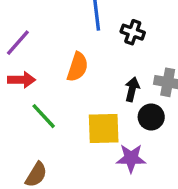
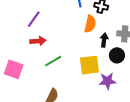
orange semicircle: (78, 67) -> (90, 24), moved
green line: (44, 116) -> (53, 61), turned -72

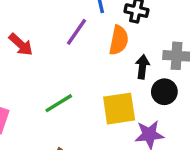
purple line: (34, 19) -> (76, 32), moved
red arrow: (38, 41) -> (21, 44), moved, turned 49

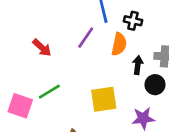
green line: (59, 103) -> (49, 92), moved
yellow square: (119, 109) -> (104, 99), moved

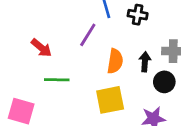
orange semicircle: (119, 44) -> (115, 61), moved
green line: (49, 92) -> (57, 80), moved, turned 35

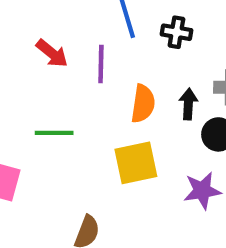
purple line: (88, 35) -> (101, 64), turned -30
red arrow: (41, 48) -> (52, 53), moved

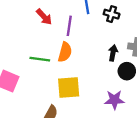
orange semicircle: (143, 104) -> (65, 52), moved
yellow square: (136, 163) -> (69, 88), moved

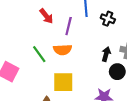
orange semicircle: (65, 52) -> (63, 50), turned 66
green line: (40, 59) -> (39, 54), turned 42

